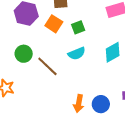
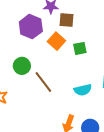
cyan semicircle: (77, 53) -> (83, 90), moved

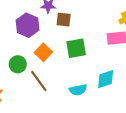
orange square: (56, 41) -> (43, 52), moved
green square: (80, 48) -> (76, 48), size x1.5

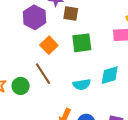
green circle: (18, 64) -> (21, 86), moved

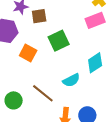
brown line: (43, 74) -> (43, 93), moved

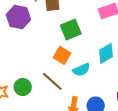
orange square: (28, 53) -> (62, 55), moved

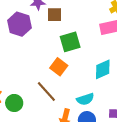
cyan semicircle: (81, 70) -> (85, 99), moved
green circle: (23, 87) -> (14, 103), moved

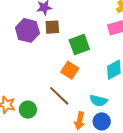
brown square: (55, 15) -> (52, 27), moved
cyan semicircle: (85, 99) -> (99, 101), turned 36

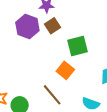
brown square: (52, 27) -> (52, 26), turned -35

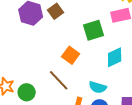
green square: (78, 46) -> (94, 30), moved

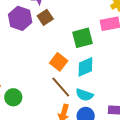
cyan diamond: (115, 57) -> (85, 67), moved
brown line: (59, 80) -> (61, 87), moved

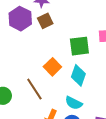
cyan diamond: (85, 67) -> (78, 75), turned -55
brown line: (61, 87) -> (34, 89), moved

